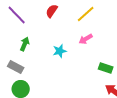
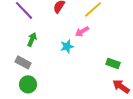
pink arrow: (86, 39) -> (82, 31), moved

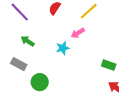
green arrow: (32, 39) -> (28, 41), turned -80
green circle: (28, 84) -> (40, 82), moved

